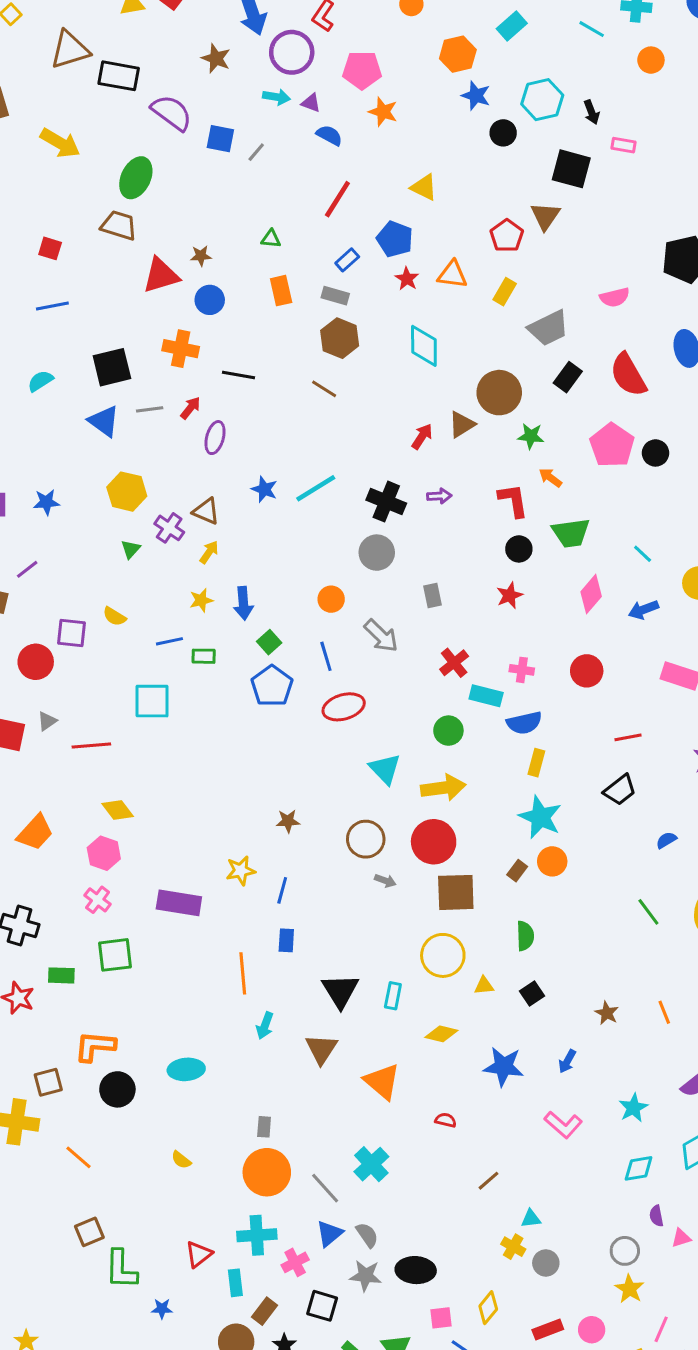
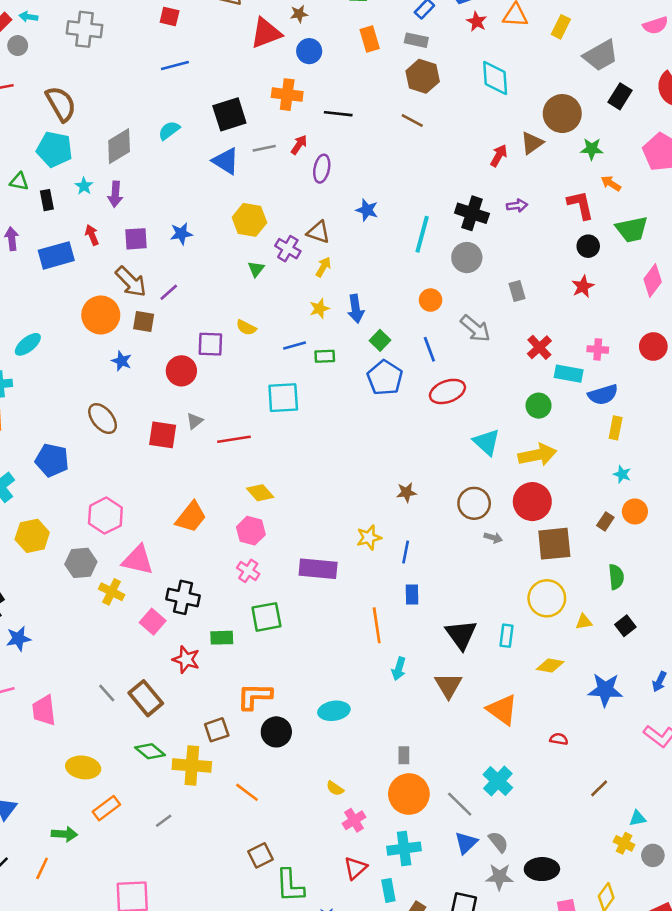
cyan line: (316, 488) -> (422, 234), moved, turned -39
cyan star: (540, 817) -> (622, 474), size x0.5
pink cross: (295, 1262) -> (354, 820), moved

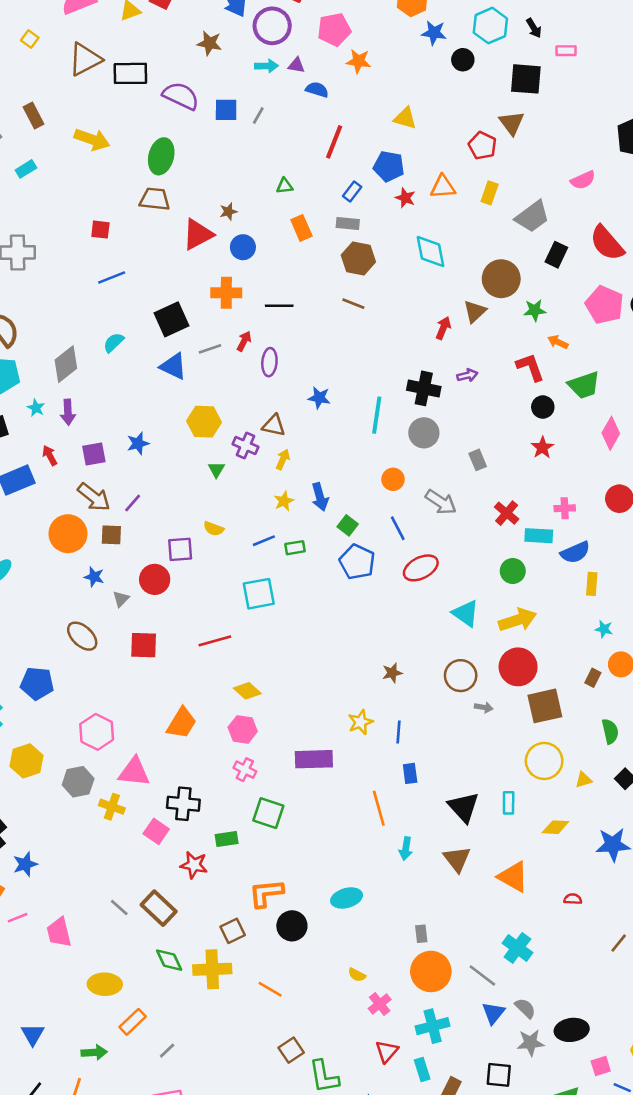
gray triangle: (195, 421) -> (121, 599), moved
green square: (266, 617) -> (268, 813), turned 36
green diamond: (150, 751) -> (169, 960), turned 32
gray line: (164, 821) -> (167, 1051), moved

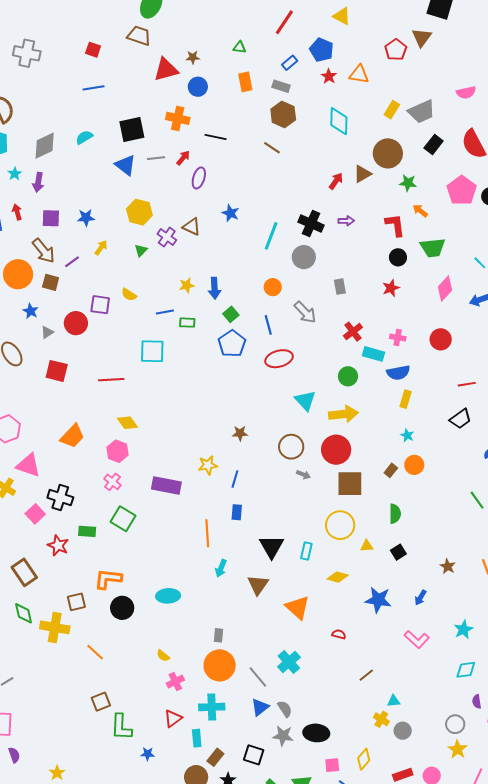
yellow rectangle: (490, 193) -> (392, 110), moved
yellow arrow: (283, 459) -> (101, 248), moved

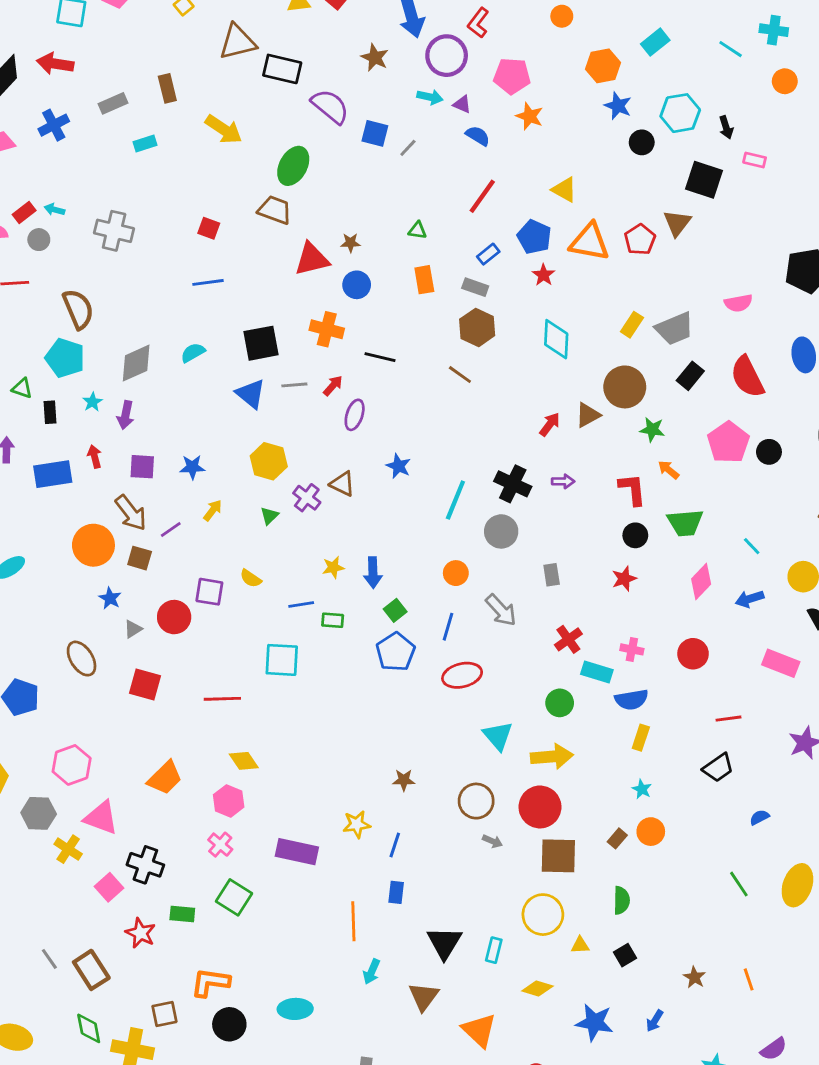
orange triangle: (359, 74) -> (590, 242), moved, size x1.4
blue line: (268, 325) -> (448, 627), turned 30

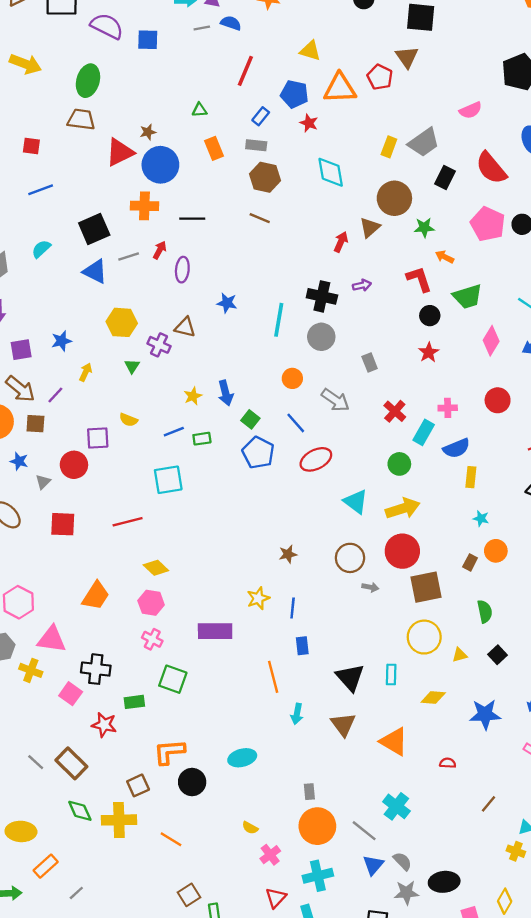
gray line: (408, 148) -> (202, 28), moved, turned 49
blue circle: (357, 285) -> (160, 165), size x1.6
blue line: (448, 627) -> (296, 423), turned -45
cyan rectangle: (597, 672) -> (424, 432), turned -65

